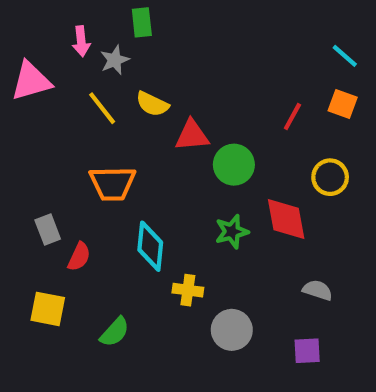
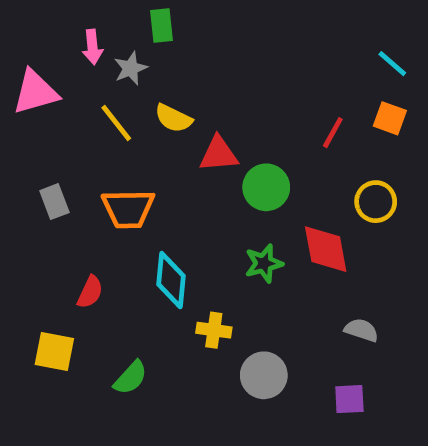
gray rectangle: (48, 229) -> (54, 202), moved

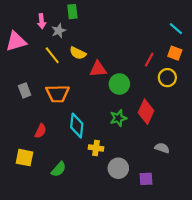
yellow circle: (376, 202) -> (167, 78), moved
red diamond: (326, 249) -> (146, 112), turned 35
purple square: (349, 399) -> (146, 179), moved

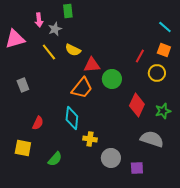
orange trapezoid: (58, 94) -> (82, 88), moved, turned -50
green star: (118, 118) -> (163, 111), moved
gray semicircle: (162, 148) -> (152, 139), size x1.6

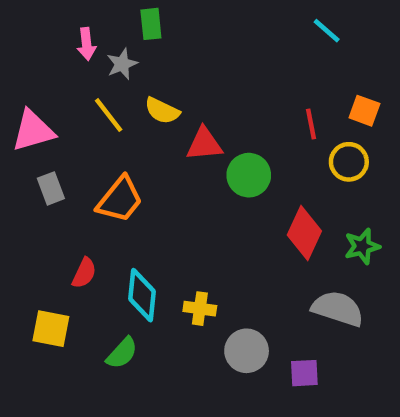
cyan line: (165, 27) -> (327, 31), moved
pink triangle: (15, 39) -> (33, 131), moved
red line: (140, 56) -> (311, 124), turned -40
orange trapezoid: (82, 88) -> (120, 200), moved
cyan diamond: (72, 118) -> (142, 295), moved

